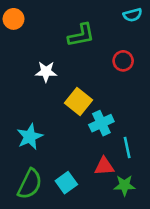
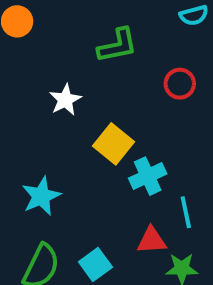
white star: (46, 72) -> (65, 100), turned -30

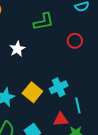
yellow square: (113, 144) -> (32, 92), moved

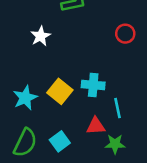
red circle: (75, 41) -> (125, 34), moved
cyan cross: (59, 87) -> (93, 85), turned 30

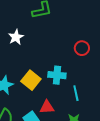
red circle: (125, 34) -> (82, 48), moved
red triangle: (96, 126) -> (47, 107), moved

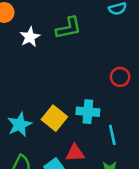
white star: (16, 37) -> (30, 37), moved

